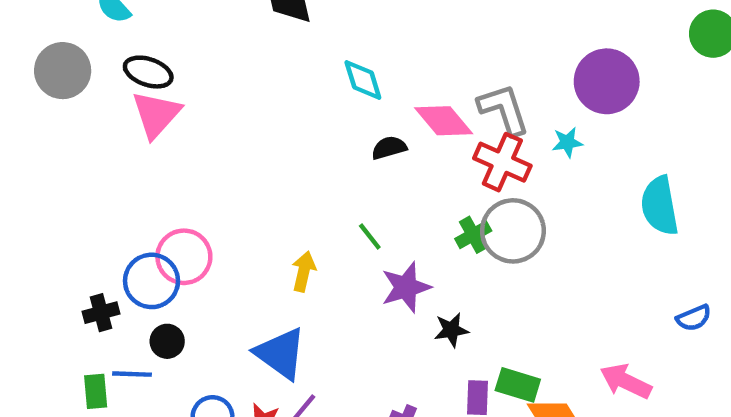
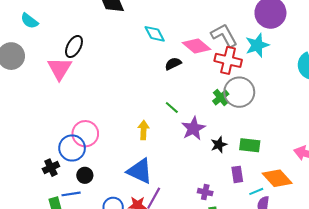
black ellipse: (148, 72) -> (74, 47), moved, turned -70
cyan star: (567, 142) -> (257, 45), size x1.6
green rectangle: (518, 385) -> (250, 145), moved

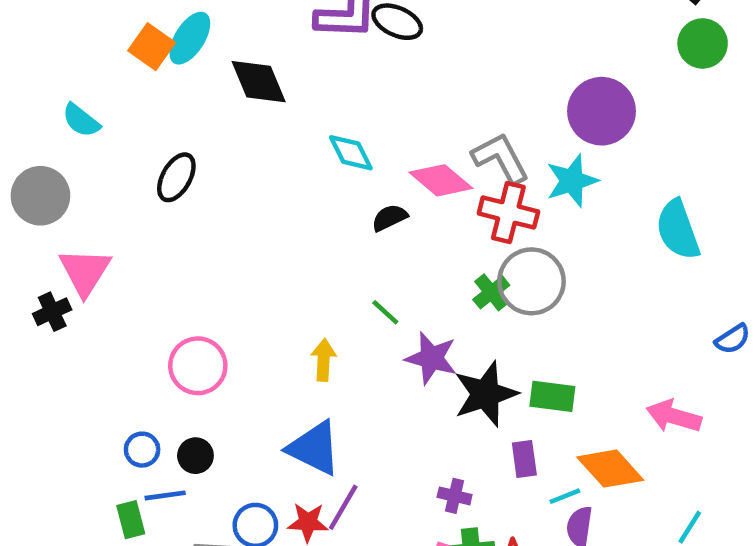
pink triangle: (60, 68) -> (85, 272), moved
purple star: (193, 128) -> (431, 358), turned -30
black star: (219, 145) -> (486, 394), size x1.8
blue circle: (72, 148) -> (142, 450), moved, size x0.6
black cross: (51, 168) -> (52, 312), moved

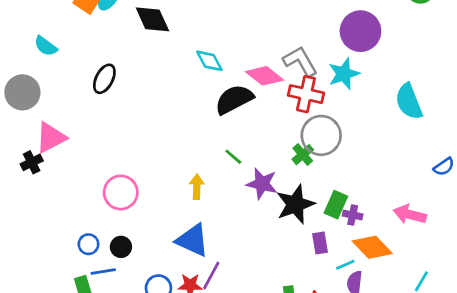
black semicircle: (390, 218) -> (234, 99), size x1.8
pink triangle: (85, 272) -> (51, 137), turned 32
green cross: (491, 292) -> (303, 155), moved
green rectangle: (552, 396) -> (336, 205), turned -72
purple cross: (455, 496) -> (353, 215), moved

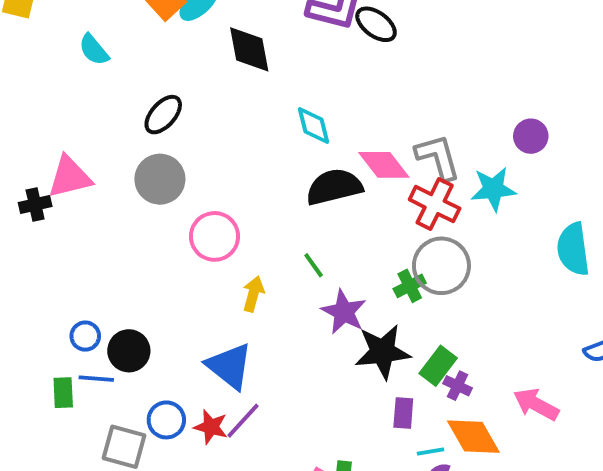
purple circle: (360, 31) -> (531, 136), size x0.6
gray circle: (22, 92) -> (160, 179), moved
pink circle: (121, 192) -> (214, 236), moved
black circle: (121, 247) -> (129, 351), size x1.4

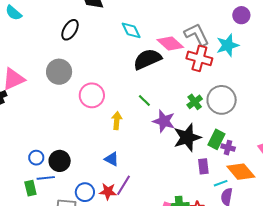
black ellipse: (163, 115) -> (70, 30), moved
gray circle: (441, 266) -> (222, 100), moved
blue triangle: (229, 366) -> (112, 159), size x0.6

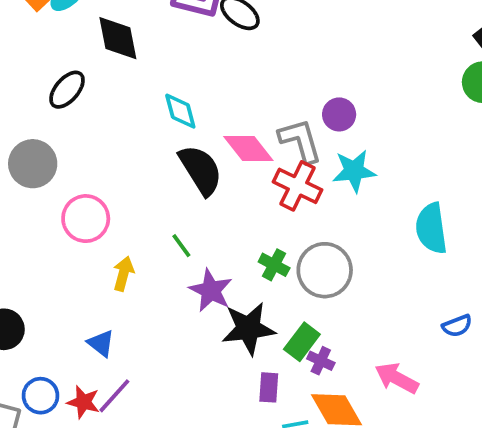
purple circle: (241, 15) -> (339, 114), moved
black semicircle: (147, 59) -> (201, 170), turned 72
green cross: (195, 102) -> (274, 265), turned -35

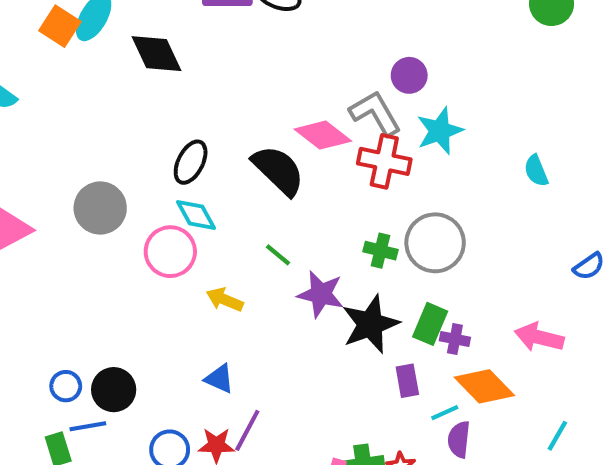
black ellipse: (67, 90) -> (191, 162), moved
cyan diamond: (180, 111) -> (196, 215), moved
cyan semicircle: (431, 228) -> (536, 171), size x0.6
yellow arrow: (123, 274) -> (225, 300), turned -68

